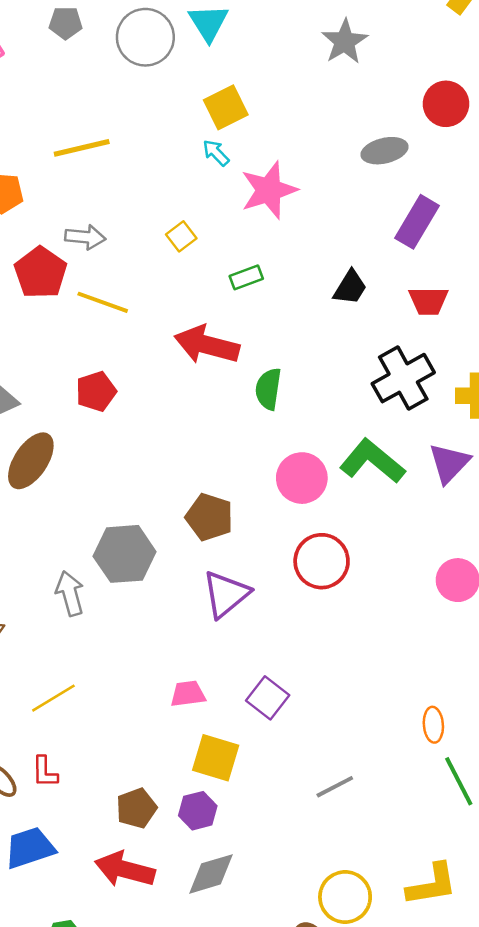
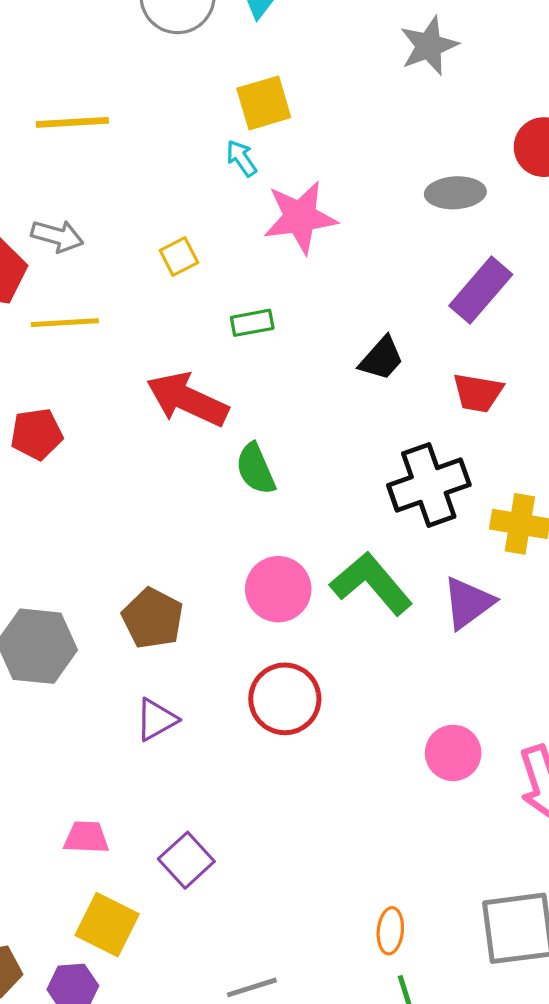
yellow line: (103, 302) -> (65, 323), turned -33
green semicircle: (268, 389) -> (256, 469), turned -42
purple triangle: (226, 594) -> (156, 720), size x0.7

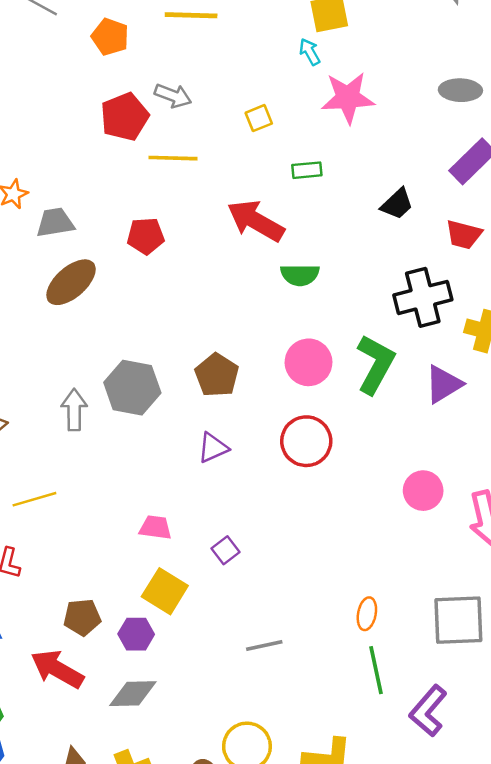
green semicircle: (256, 469) -> (300, 275), turned -72
green L-shape: (371, 583) -> (375, 364), turned 64
purple square: (186, 860) -> (226, 550), size x0.7

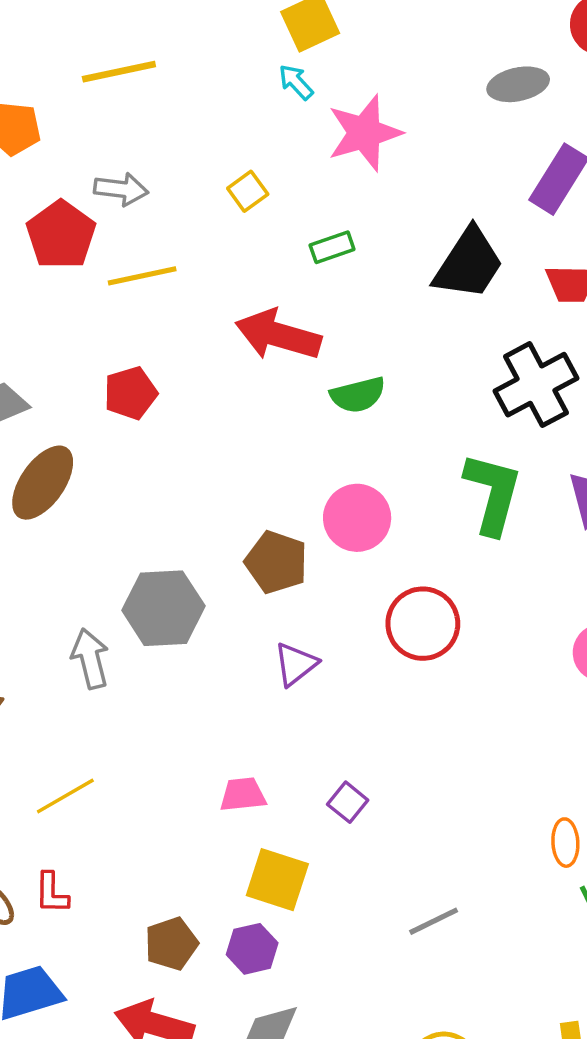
black trapezoid: (397, 204) -> (469, 264), size x1.6
pink circle: (309, 362) -> (357, 518), moved

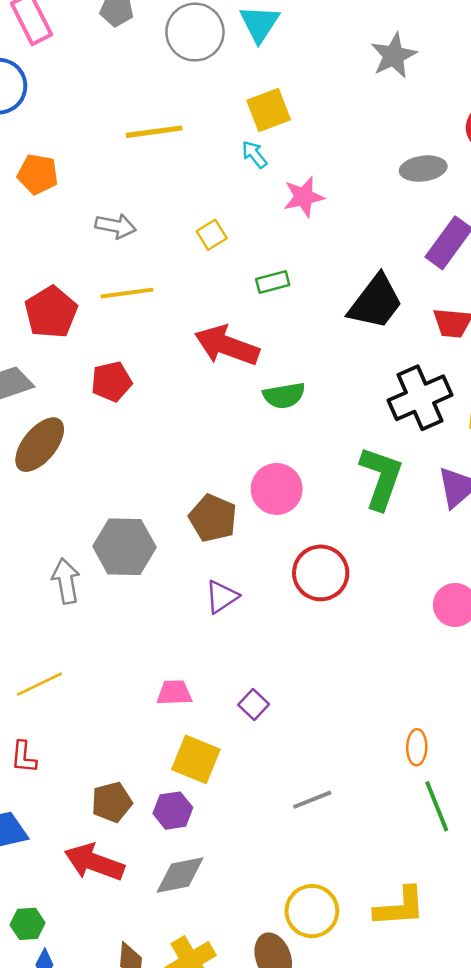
yellow line: (119, 72) -> (154, 132), moved
pink star: (364, 133) -> (304, 197), size x0.7
red pentagon: (61, 235) -> (51, 312), moved

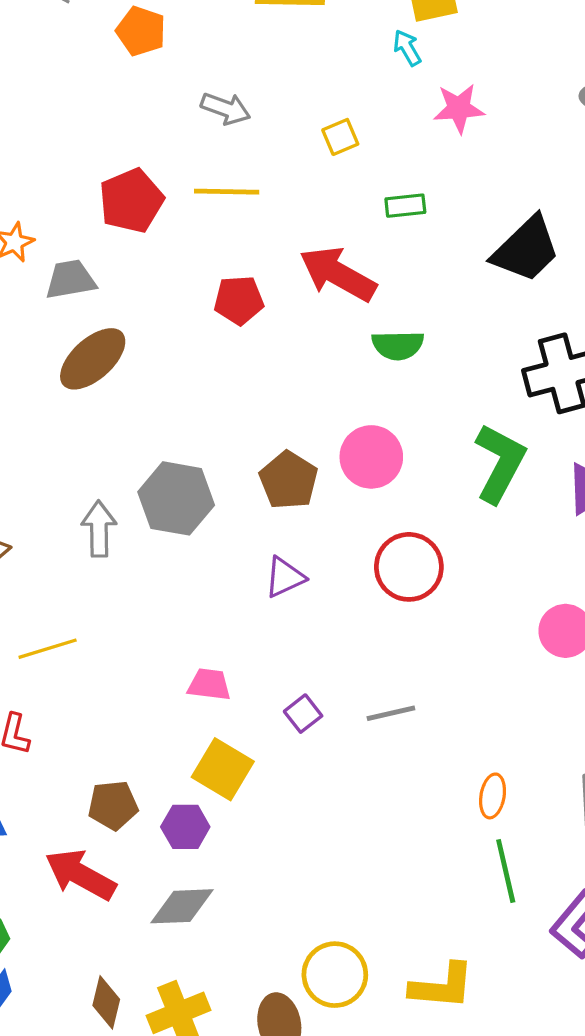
red pentagon: (111, 382) -> (239, 300), moved
gray line: (312, 800) -> (391, 713), moved

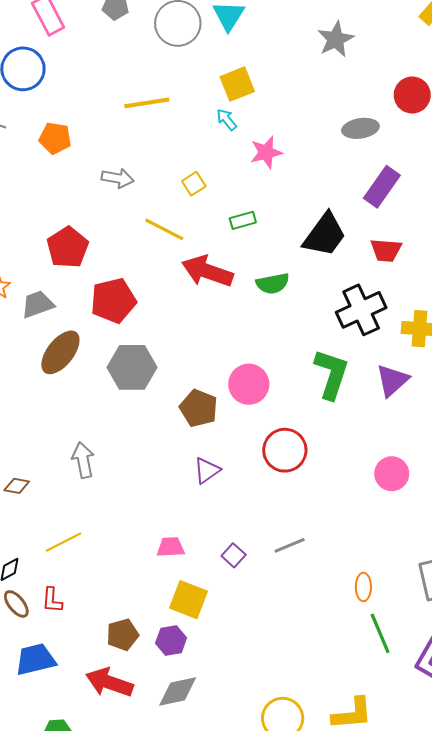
yellow line: (227, 192) -> (164, 229), moved, turned 36
red pentagon: (239, 300) -> (113, 301), moved, size x1.4
green semicircle: (398, 345) -> (273, 284), moved
gray hexagon: (176, 498) -> (132, 367), moved

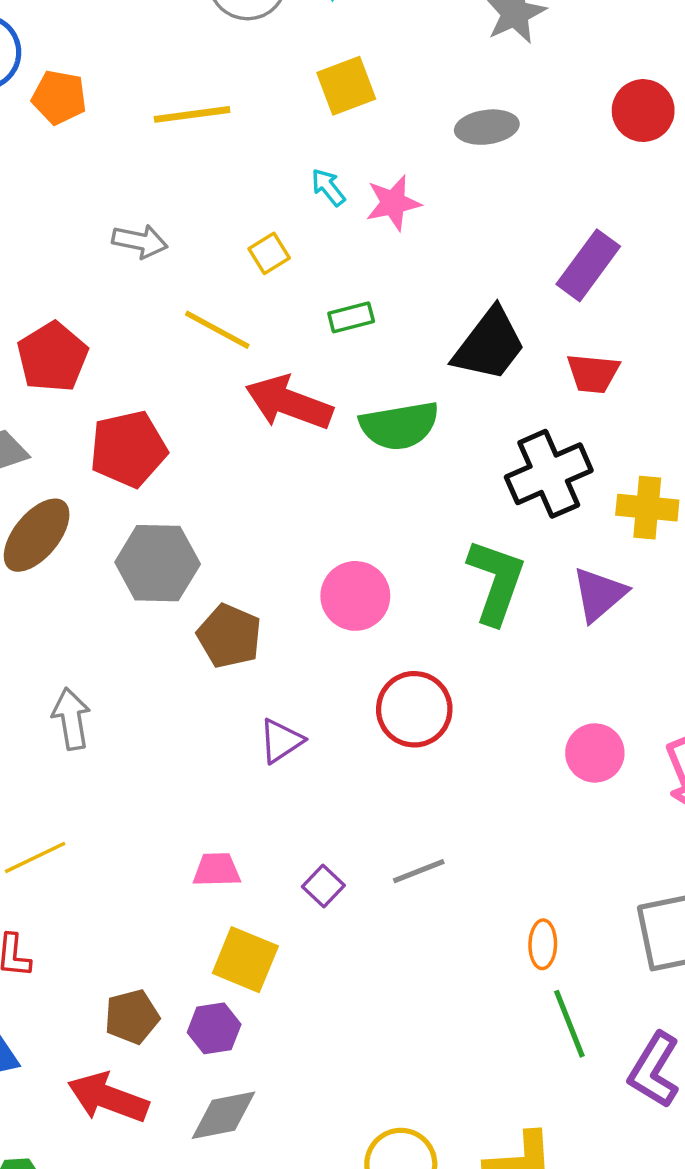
cyan arrow: (227, 119) -> (328, 187), moved
gray ellipse: (360, 128) -> (487, 127), moved
orange pentagon: (55, 138) -> (59, 97), moved
green semicircle: (273, 284) -> (399, 426), size x1.4
brown pentagon: (199, 408) -> (229, 636), moved

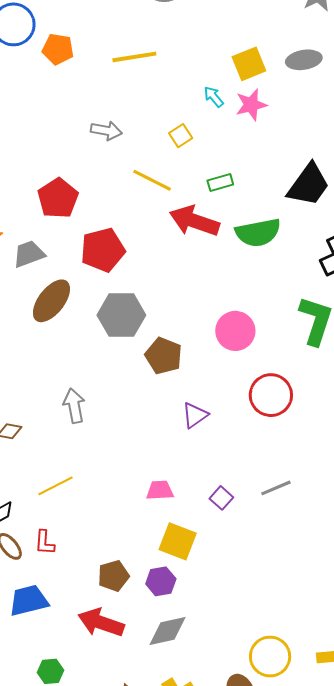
yellow square: (346, 86) -> (249, 64), moved
green rectangle: (351, 317) -> (220, 183), moved

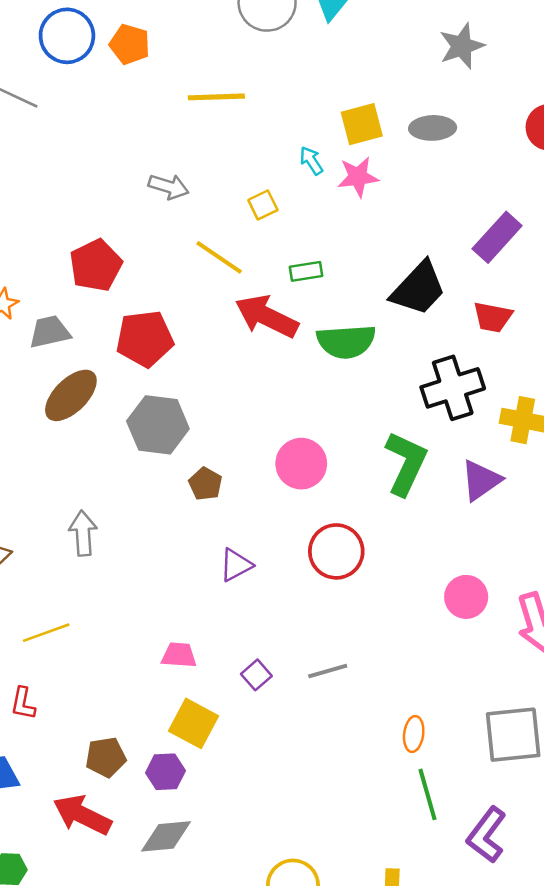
orange pentagon: (58, 49) -> (130, 44), moved
brown pentagon: (164, 356) -> (205, 484), size x0.7

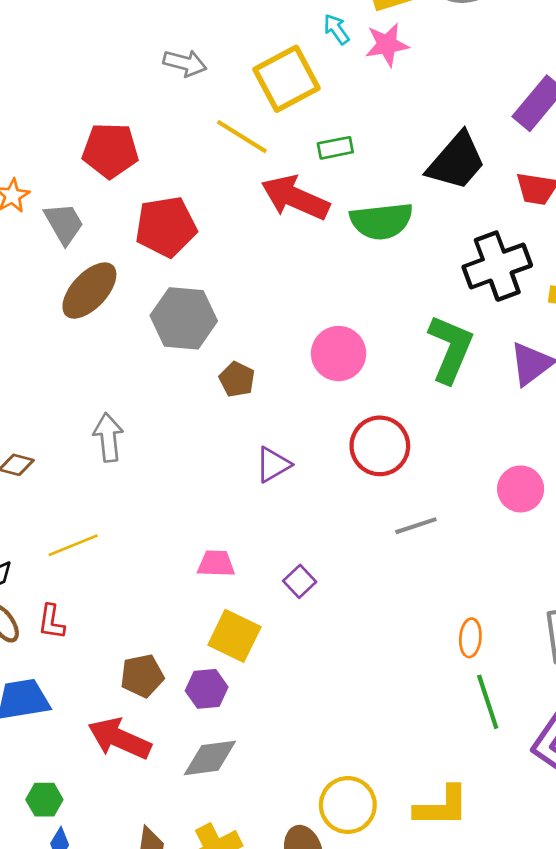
yellow square: (263, 205) -> (286, 79), size x2.0
red pentagon: (96, 265) -> (110, 150), turned 30
gray trapezoid: (50, 332) -> (64, 223), turned 75
gray line: (328, 671) -> (416, 526), moved

